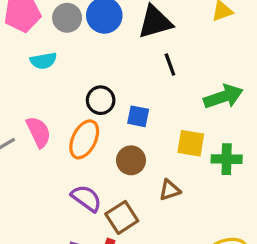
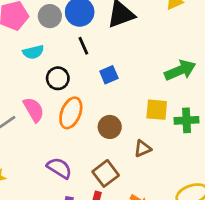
black line: (170, 65) -> (83, 46), moved
black circle: (101, 100) -> (58, 78), moved
blue square: (138, 116) -> (109, 75), moved, turned -30
purple semicircle: (86, 198) -> (59, 168), moved

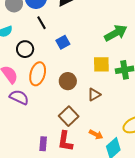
purple semicircle: (59, 168) -> (19, 97), moved

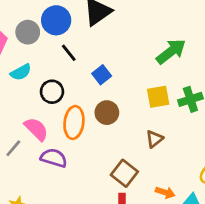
brown circle: (68, 81) -> (107, 113), moved

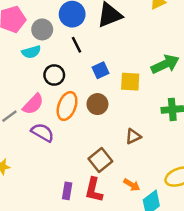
gray circle: (28, 32) -> (42, 29), moved
yellow square: (158, 97) -> (130, 82), moved
pink semicircle: (36, 129) -> (33, 104), turned 75

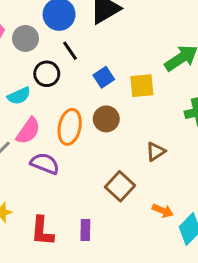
cyan semicircle: (31, 52) -> (19, 96), moved
black circle: (54, 75) -> (47, 74), moved
red L-shape: (94, 190) -> (42, 231), moved

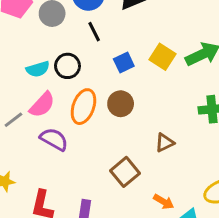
black circle: (47, 74) -> (67, 66), moved
yellow square: (142, 86) -> (163, 57), moved, turned 30

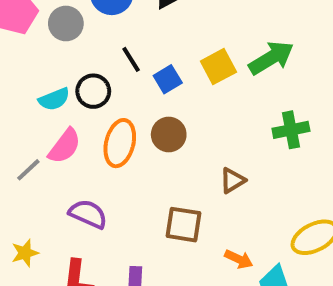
black line: (94, 32) -> (131, 59), moved
yellow square: (163, 57) -> (218, 67), turned 35
purple semicircle: (54, 139) -> (88, 214), moved
brown square: (125, 172) -> (183, 225), turned -36

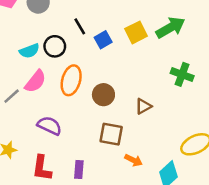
green cross: (291, 130) -> (182, 74), turned 30
brown circle: (169, 135) -> (103, 95), moved
orange arrow: (239, 259) -> (134, 160), moved

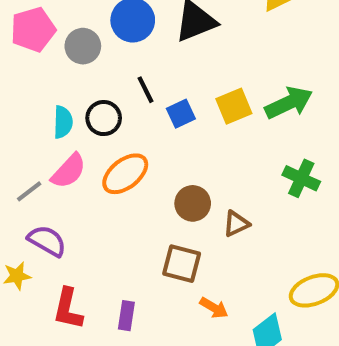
cyan semicircle: (29, 51) -> (63, 122), turned -72
orange ellipse: (71, 80) -> (125, 174), turned 32
brown circle: (103, 95) -> (193, 203), moved
purple semicircle: (49, 126) -> (47, 241), moved

